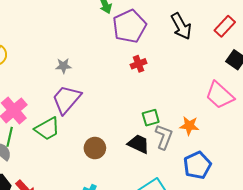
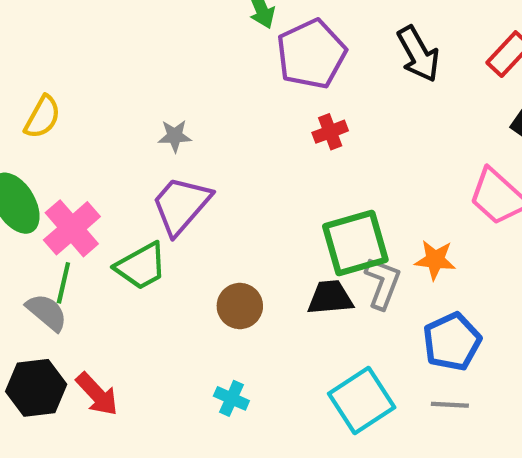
green square: (151, 118) -> (355, 243), size x1.8
black trapezoid: (139, 144) -> (330, 298), turned -30

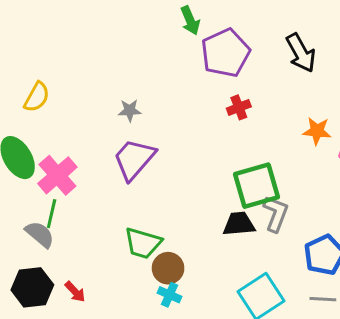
orange star: (435, 260) -> (317, 131), moved
green trapezoid: (141, 266) -> (143, 243), moved, turned 45
brown circle: (240, 306) -> (168, 268), moved
red arrow: (97, 394) -> (75, 292), size x0.7

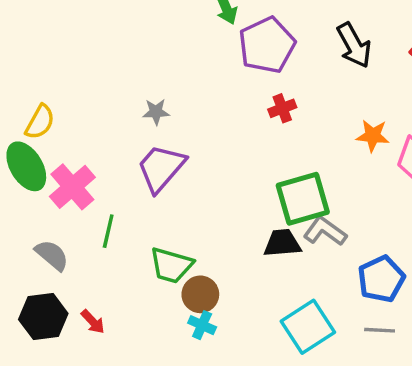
yellow semicircle: (37, 97) -> (40, 122), moved
green line: (52, 214) -> (108, 231), moved
gray L-shape: (276, 214) -> (325, 231), turned -75

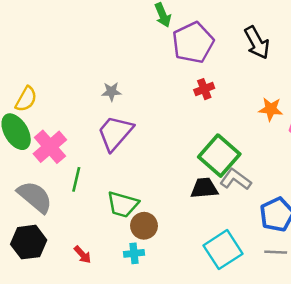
green square: (303, 199) -> (219, 156), turned -33
gray semicircle: (52, 255) -> (35, 197), size x1.4
red arrow: (93, 322) -> (83, 255), moved
cyan cross: (202, 325) -> (134, 253), moved, turned -30

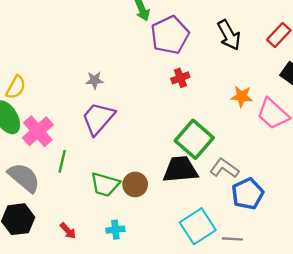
gray L-shape: (236, 179) -> (224, 168), moved
black trapezoid: (204, 188) -> (180, 169), size x1.4
brown circle: (144, 226) -> (135, 184), moved
gray line: (276, 252) -> (232, 239), moved

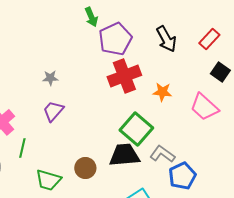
red cross: (180, 78) -> (124, 76), size x2.0
orange star: (242, 96) -> (162, 92), moved
purple trapezoid: (98, 118) -> (53, 111), size x0.7
green trapezoid: (105, 184) -> (48, 180), moved

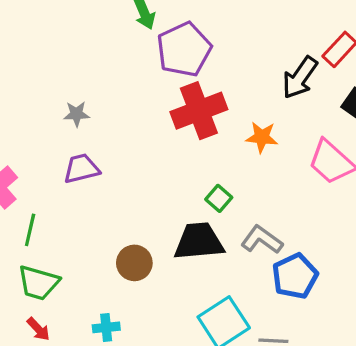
black arrow: (166, 39) -> (300, 78), moved, turned 64
purple trapezoid: (53, 111) -> (81, 169), turned 35
green square: (136, 129) -> (219, 198), size x0.5
green trapezoid: (48, 180) -> (38, 283), moved

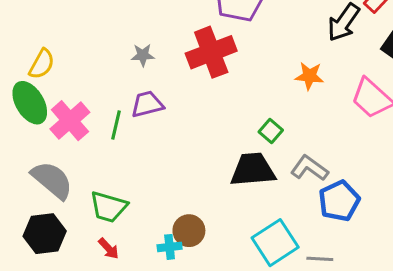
red cross: (199, 111) -> (211, 52), moved
green line: (30, 230) -> (116, 125), moved
brown circle: (134, 263) -> (189, 231), moved

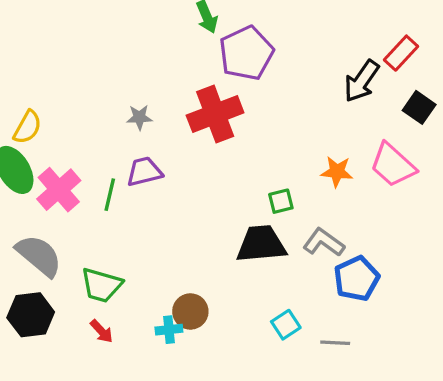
orange star: (309, 76) -> (337, 172), moved
green square: (271, 131) -> (281, 201), turned 35
cyan square: (275, 243) -> (286, 325), size x0.6

